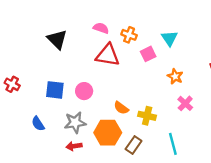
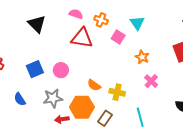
pink square: (148, 54) -> (118, 37), turned -32
blue square: (55, 90) -> (35, 69), turned -30
red arrow: (74, 146) -> (62, 119), moved

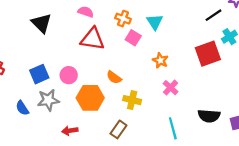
orange cross: (101, 20) -> (123, 19), moved
orange semicircle: (94, 85) -> (114, 77), moved
gray star: (53, 98) -> (48, 100), moved
orange hexagon: (82, 107) -> (90, 98), moved
cyan line: (140, 117) -> (173, 128), moved

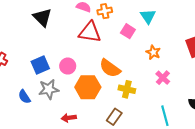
orange cross: (123, 19) -> (105, 11), moved, turned -32
orange semicircle: (114, 77) -> (110, 68), size x1.5

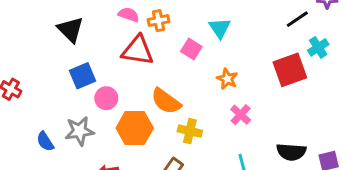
blue square: (40, 65) -> (82, 76), moved

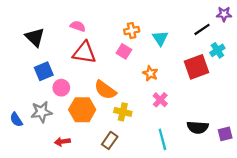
orange cross: (159, 21) -> (132, 31), moved
cyan triangle: (220, 28) -> (160, 38), moved

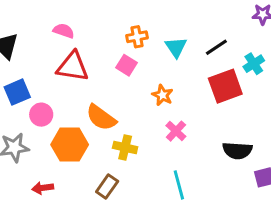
black line: (202, 29) -> (216, 47), moved
black semicircle: (198, 127) -> (237, 150), moved

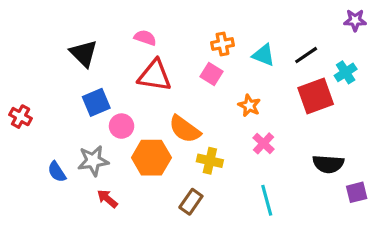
cyan triangle: (176, 47) -> (264, 55), turned -35
red arrow: (43, 188) -> (107, 199), moved, turned 48

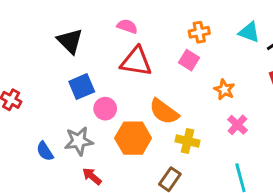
cyan triangle: (264, 55) -> (249, 32), moved

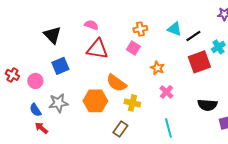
pink circle: (105, 109) -> (35, 81), moved
red arrow: (92, 176) -> (41, 128), moved

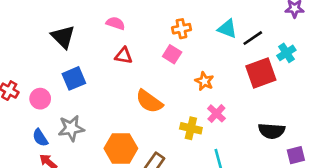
red triangle: (97, 49) -> (124, 56), size x0.6
orange hexagon: (95, 101) -> (121, 148), moved
yellow cross: (132, 103) -> (191, 128), moved

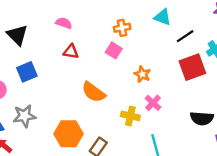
cyan triangle: (227, 29) -> (163, 17), moved

